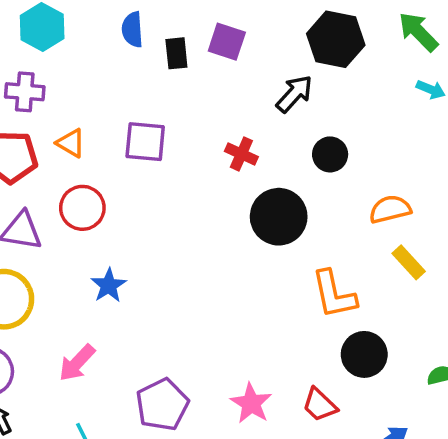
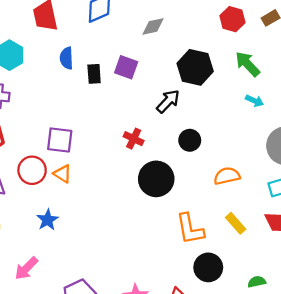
purple square: (145, 142) -> (60, 140), moved
orange triangle: (71, 143) -> (63, 174), moved
yellow rectangle: (409, 262) -> (236, 223), moved

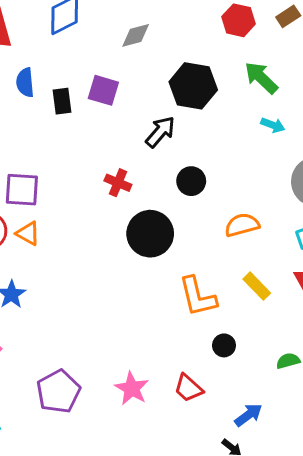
black circle: (208, 267) -> (224, 345), size x0.6

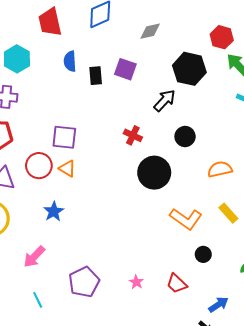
red hexagon: (239, 20) -> (222, 37), moved
orange L-shape: (198, 297) -> (186, 219), turned -44
pink star: (132, 388) -> (136, 282), size x0.6

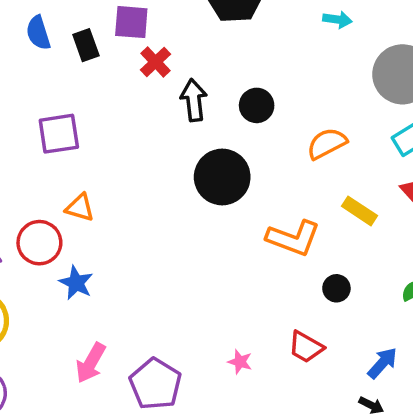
black arrow: (165, 100) -> (194, 100), moved, turned -35
red cross: (133, 135) -> (156, 62), moved, turned 36
purple square: (64, 137) -> (59, 134), moved
red circle: (39, 166) -> (39, 243), moved
pink arrow: (34, 257) -> (91, 363), moved

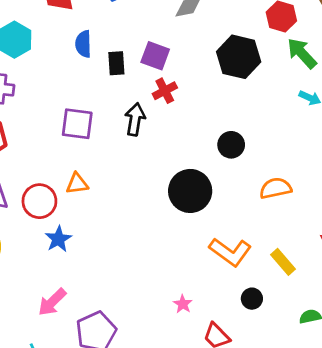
black arrow: (194, 100) -> (135, 119), moved
orange triangle: (80, 208) -> (77, 184), turned -40
yellow rectangle: (360, 211) -> (283, 262), moved
pink star: (240, 362) -> (183, 304), moved

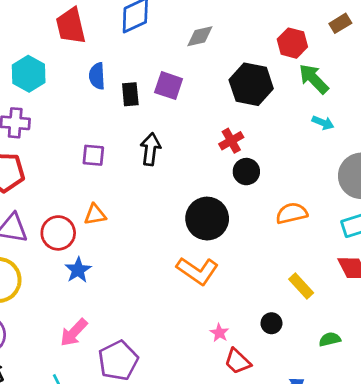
red cross: (165, 91) -> (231, 141), moved
purple square: (77, 124) -> (93, 155), size x0.7
orange L-shape: (230, 252) -> (197, 271), moved
pink star: (183, 304) -> (219, 333), moved

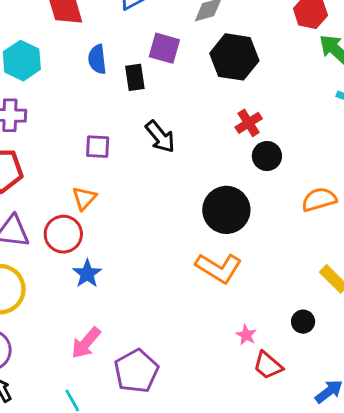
black hexagon: (251, 84) -> (234, 57), moved
purple square: (169, 86) -> (164, 48), moved
black arrow: (150, 149) -> (160, 137), turned 136
orange triangle: (95, 215) -> (84, 198), moved, turned -35

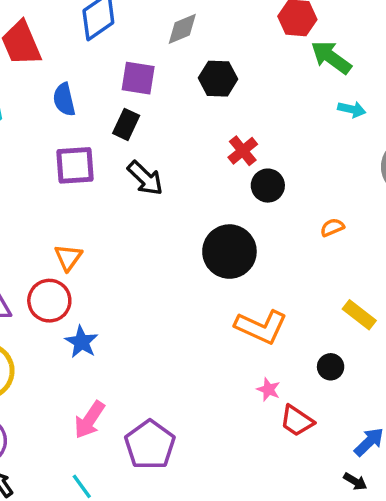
black hexagon: (234, 57) -> (218, 79), size x0.7
black rectangle: (135, 77) -> (126, 124), moved, turned 40
purple square: (98, 147) -> (75, 165), moved, size x1.4
orange semicircle: (319, 199) -> (332, 227), size x0.6
orange L-shape: (219, 268) -> (261, 327), moved

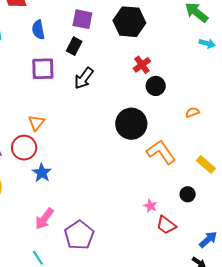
black hexagon: (218, 79) -> (129, 22), size x1.4
black arrow: (145, 178) -> (84, 78), turned 80
orange L-shape: (261, 327) -> (161, 152), moved, turned -152

